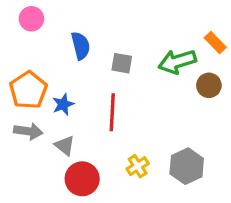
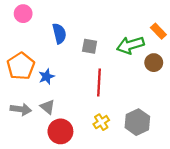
red line: (112, 112) -> (99, 82), moved
gray arrow: (28, 131) -> (21, 109), moved

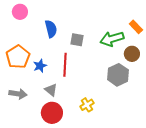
red line: (99, 82) -> (65, 65), moved
gray triangle: (48, 107) -> (51, 90), moved
gray hexagon: (137, 122) -> (118, 75), moved

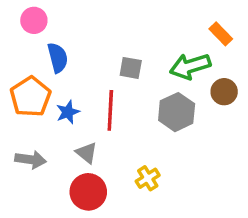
orange rectangle: (136, 27) -> (221, 34), moved
blue semicircle: (51, 29) -> (58, 58), moved
gray hexagon: (118, 75) -> (177, 112), moved

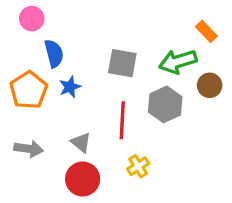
gray square: (131, 68) -> (122, 63), size x1.4
red line: (110, 110) -> (122, 120), moved
blue star: (68, 112) -> (70, 87), moved

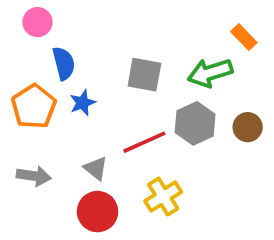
brown circle: (210, 85) -> (248, 127), moved
red line: (122, 120) -> (144, 142), turned 63
yellow cross: (138, 166) -> (163, 197), size x1.4

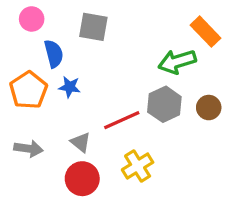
orange rectangle: (244, 37) -> (206, 32), size x1.4
gray square: (144, 75) -> (93, 27), moved
blue star: (83, 103) -> (70, 87), turned 30

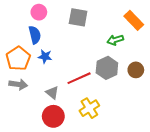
pink circle: (32, 19) -> (39, 12), moved
gray square: (93, 27) -> (78, 17), moved
green arrow: (177, 62) -> (115, 40), size x0.7
gray arrow: (28, 149) -> (18, 84), moved

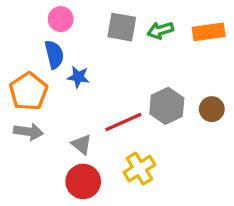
orange rectangle: (134, 20) -> (209, 32), turned -54
green arrow: (115, 40) -> (160, 30), moved
blue star: (45, 57) -> (78, 77), moved

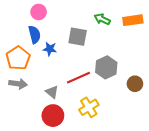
gray square: (122, 27) -> (78, 37), moved
green arrow: (160, 30) -> (102, 19), turned 42
brown circle: (212, 109) -> (135, 84), moved

